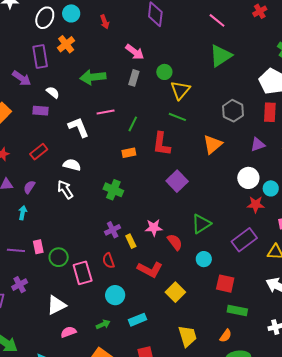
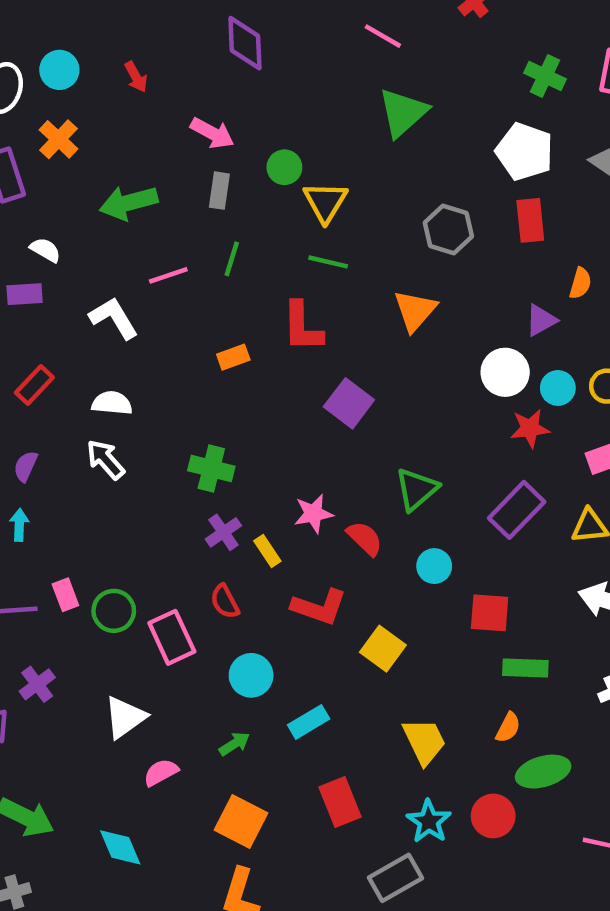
green line: (133, 124) -> (232, 259), moved
purple triangle: (258, 144) -> (541, 320), moved
green cross: (113, 190) -> (211, 469), moved

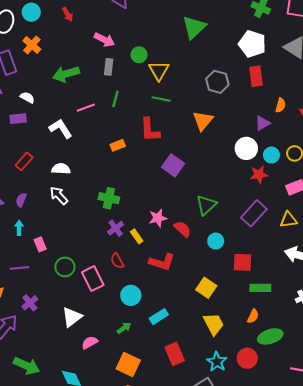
pink rectangle: (65, 595) -> (40, 244), moved
yellow square: (383, 649) -> (206, 288), moved

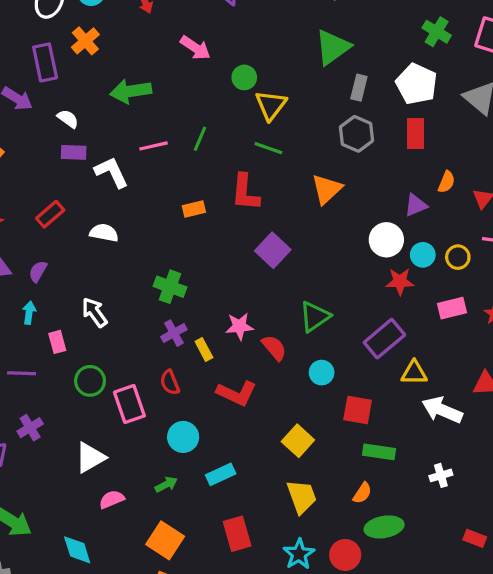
gray rectangle: (109, 67) -> (359, 88), moved
purple rectangle: (18, 119) -> (74, 152), moved
white arrow: (59, 196) -> (95, 312), moved
yellow triangle: (289, 220) -> (414, 373), moved

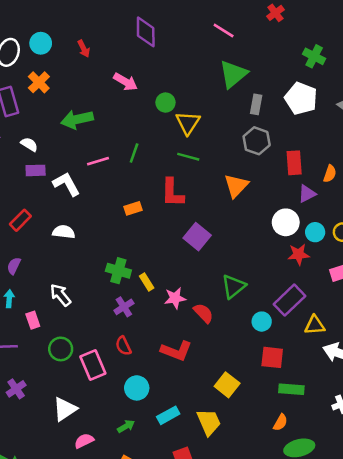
red rectangle: (416, 133) -> (294, 163), moved
yellow rectangle: (204, 350) -> (147, 282), moved
cyan circle: (322, 373) -> (262, 322), moved
yellow trapezoid: (302, 497) -> (209, 422), moved

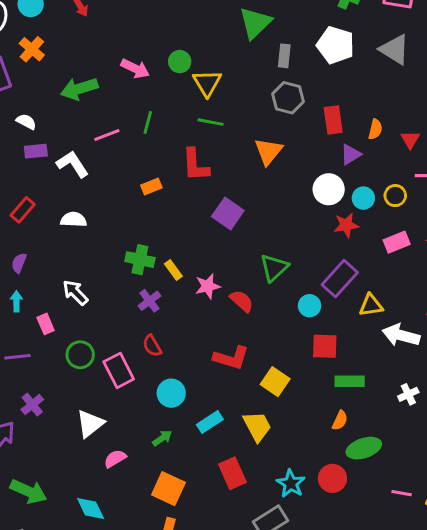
pink arrow: (126, 82) -> (135, 69), moved
red L-shape: (176, 351) -> (231, 358), moved

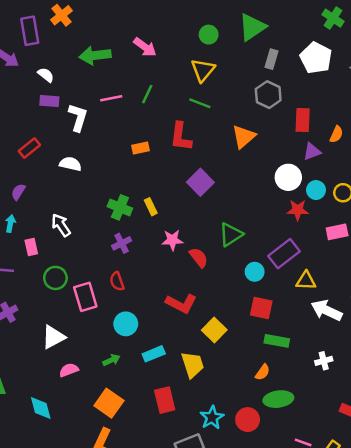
green circle: (180, 62) -> (209, 35), moved
white L-shape: (72, 164) -> (78, 117), turned 40
yellow rectangle: (173, 270) -> (151, 207), moved

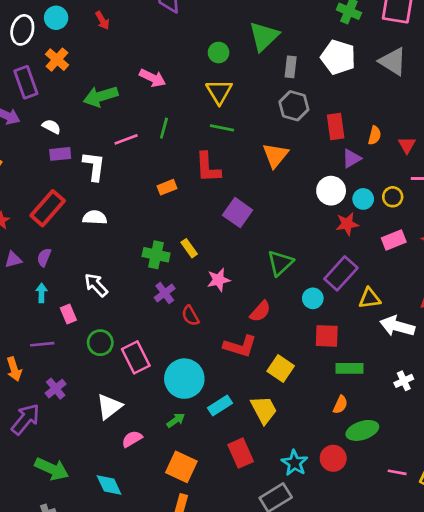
red rectangle: (29, 148) -> (48, 208), size x1.5
red semicircle: (199, 258) -> (260, 311), moved, turned 90
red semicircle: (117, 281) -> (190, 316), moved
cyan circle: (126, 324) -> (184, 379), size x1.5

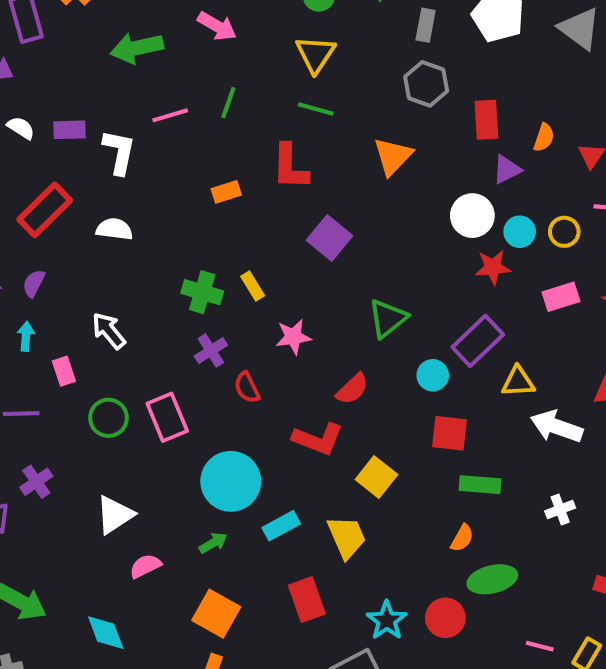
white semicircle: (51, 127) -> (21, 128), moved
pink rectangle: (136, 357) -> (167, 417), moved

